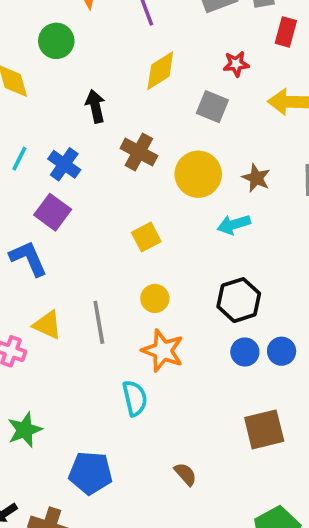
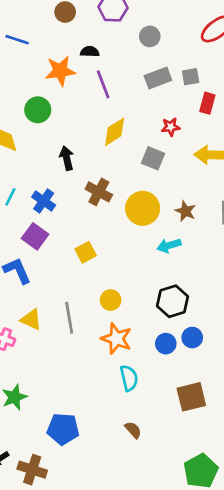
yellow square: (146, 237) -> (86, 252), moved
blue circle: (282, 351) -> (192, 338), moved
blue circle: (245, 352) -> (166, 344), moved
cyan semicircle: (135, 398) -> (129, 378), moved

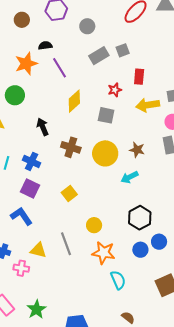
red rectangle: (207, 103) -> (139, 77), moved

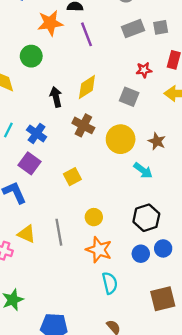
yellow diamond: (74, 101) -> (87, 87), moved
cyan arrow: (129, 177) -> (143, 170), turned -126

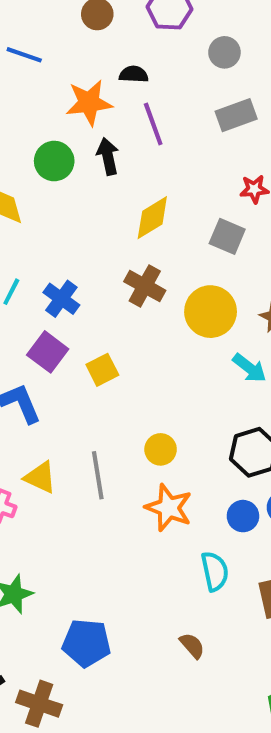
black arrow: (56, 97) -> (108, 156), moved
yellow square: (72, 177) -> (102, 370), moved
cyan semicircle: (110, 283) -> (215, 571), moved

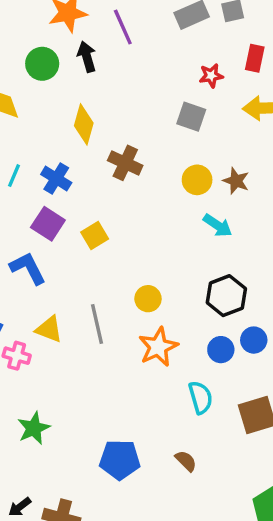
yellow diamond: (152, 218) -> (84, 124), moved, turned -39
yellow circle: (211, 312) -> (197, 180), moved, size x0.7
orange star: (169, 508) -> (158, 347), turned 30
blue pentagon: (86, 643) -> (120, 460), moved

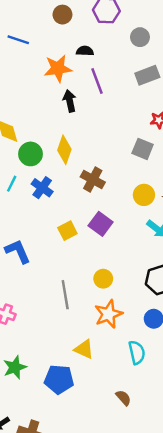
green circle: (42, 64) -> (30, 154), moved
purple square: (48, 224) -> (101, 224), moved
yellow triangle: (49, 329) -> (84, 349), moved
blue pentagon: (120, 460) -> (59, 379), moved

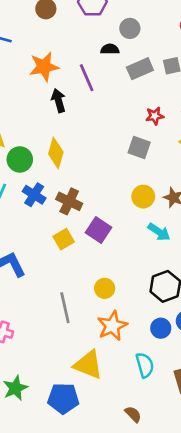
black semicircle: (85, 51) -> (110, 49), moved
brown cross: (93, 180) -> (69, 201), moved
yellow triangle: (84, 349) -> (88, 365), size x1.4

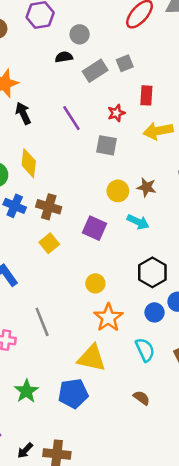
purple line: (87, 78) -> (71, 118), moved
purple square: (99, 230) -> (95, 228), moved
gray line: (65, 308) -> (42, 322), moved

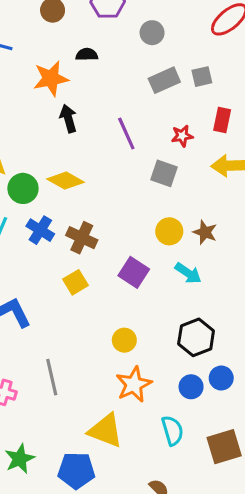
black semicircle: (64, 57) -> (87, 55), moved
yellow diamond: (29, 163) -> (66, 181), turned -76

